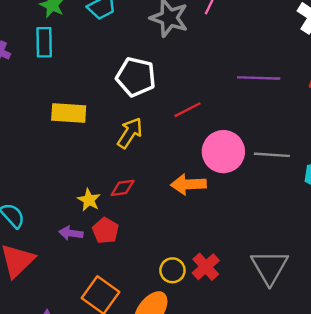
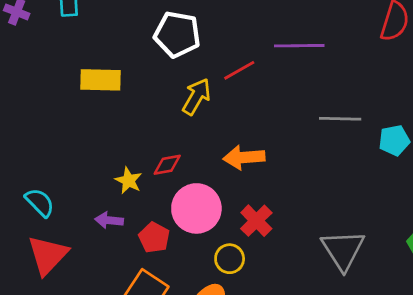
purple line: (259, 78) -> (299, 46), moved
yellow arrow: (130, 133) -> (197, 97), moved
pink circle: (223, 152) -> (196, 208), moved
red pentagon: (106, 231) -> (154, 238), moved
red cross: (206, 267) -> (256, 221), moved

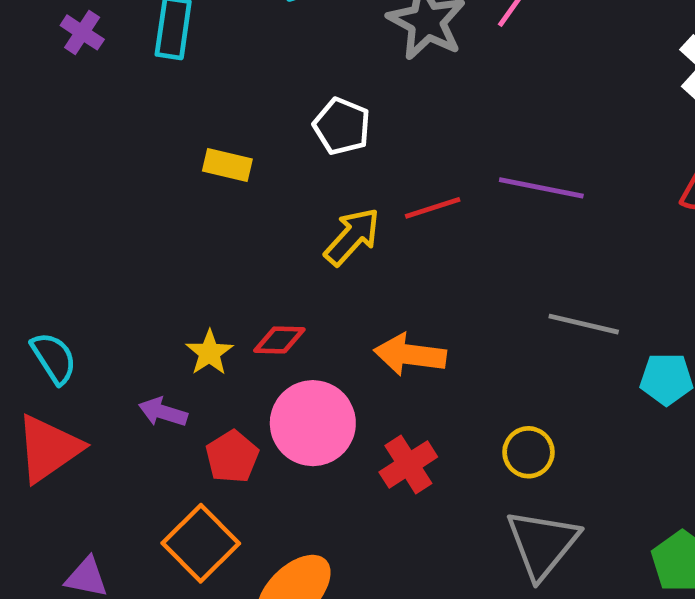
white pentagon: (177, 34) -> (342, 126), size x0.7
yellow rectangle: (101, 80) -> (227, 165), moved, size x0.7
yellow circle: (230, 259) -> (528, 452), moved

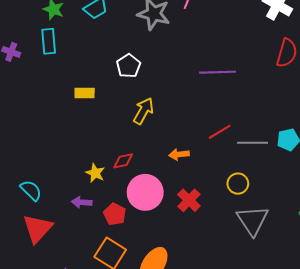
white pentagon: (342, 126) -> (128, 66), turned 30
red line: (433, 208) -> (220, 132), moved
gray line: (584, 324) -> (253, 143), moved
orange arrow: (410, 355) -> (179, 154), size x0.7

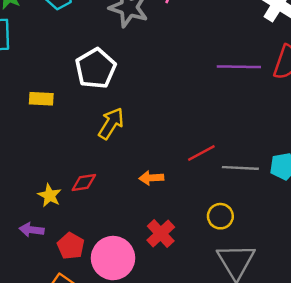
white pentagon: (128, 66) -> (96, 68), size x1.4
purple line: (218, 72) -> (239, 67), moved
pink circle: (145, 192) -> (113, 258), moved

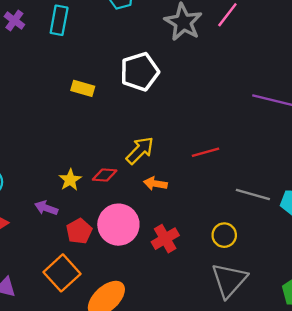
yellow arrow: (111, 123) -> (140, 150), moved
red line: (201, 153) -> (205, 152), moved
orange arrow: (151, 178) -> (155, 184), moved
pink circle: (113, 258) -> (118, 225), moved

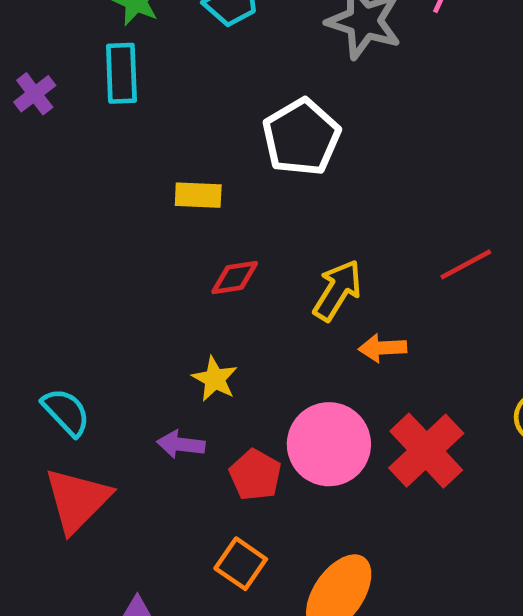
purple cross: (14, 21) -> (35, 94), turned 30
red diamond: (105, 175) -> (235, 278), moved
red cross: (165, 239) -> (426, 451), size x1.4
orange square: (62, 273) -> (241, 564), size x0.7

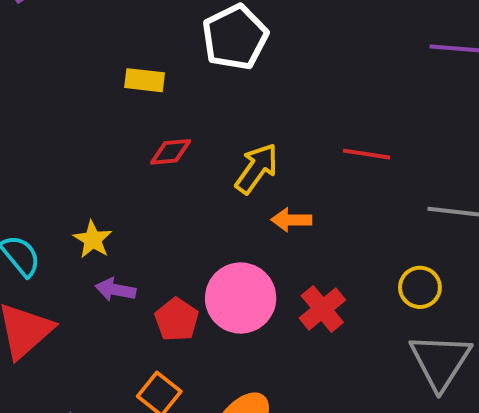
red line: (466, 264) -> (367, 154), turned 33
yellow star: (215, 379) -> (93, 240), moved
red cross: (426, 451) -> (322, 309), size x0.7

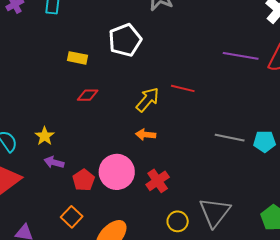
red line: (367, 154) -> (183, 88), moved
yellow arrow: (257, 168) -> (148, 100), moved
yellow circle: (420, 287) -> (178, 221), moved

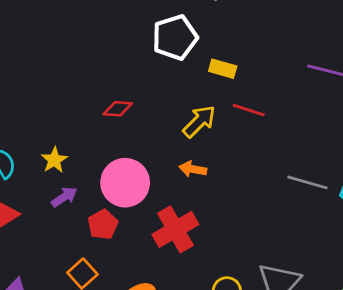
yellow rectangle: (78, 58) -> (223, 69), moved
purple arrow: (54, 162) -> (64, 197), turned 126
pink circle: (117, 172) -> (125, 183), moved
red cross: (158, 181) -> (175, 229), moved, size x1.4

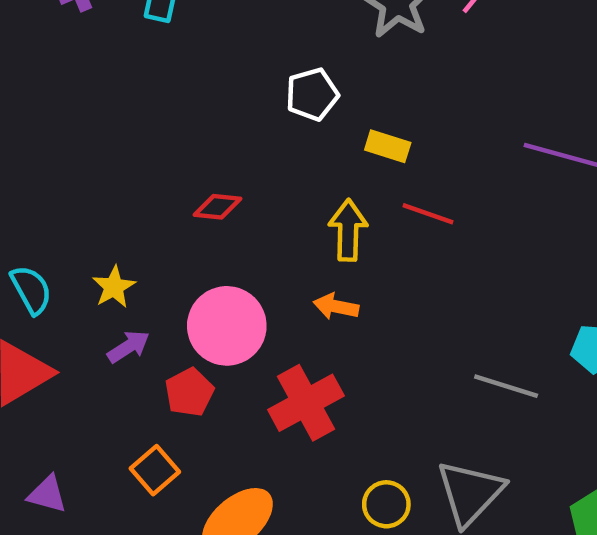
white pentagon: (175, 37) -> (312, 94), size x0.7
yellow arrow: (199, 121) -> (348, 230), turned -45
gray line: (307, 182) -> (506, 386), moved

